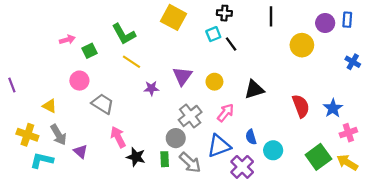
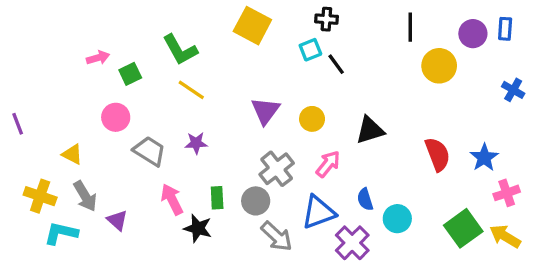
black line: (271, 16) -> (410, 27), moved
purple star: (151, 88) -> (196, 143), moved
green rectangle: (165, 159) -> (217, 198), moved

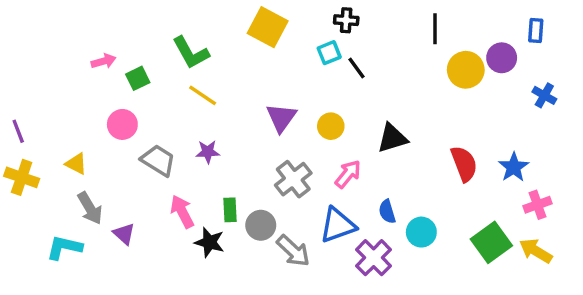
purple circle: (473, 34) -> (502, 58), moved
yellow cross: (40, 196) -> (22, 177), moved
gray circle: (256, 201) -> (261, 225), moved

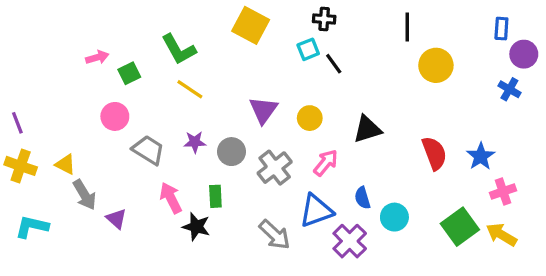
purple circle: (502, 58) -> (524, 54), moved
yellow triangle: (76, 164) -> (65, 164), moved
gray circle: (261, 225) -> (231, 152), moved
cyan L-shape: (64, 247) -> (32, 227), moved

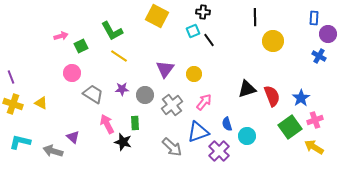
black triangle: (367, 129) -> (247, 89), moved
gray arrow: (84, 195) -> (53, 151), moved, turned 138
green square: (460, 227) -> (290, 127), moved

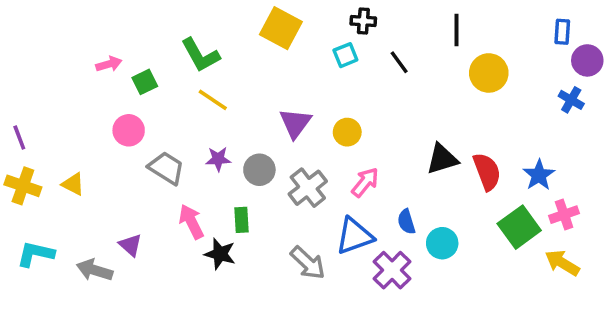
black line: (209, 40) -> (399, 62), moved

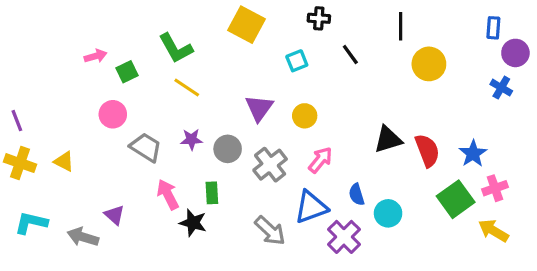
cyan square: (345, 55) -> (297, 61), moved

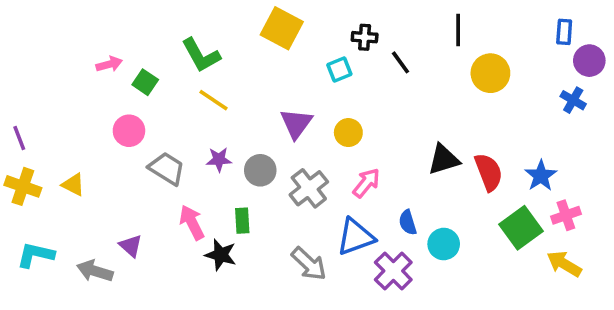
black cross: (319, 18) -> (365, 37), moved
green square: (127, 72) -> (145, 82), turned -30

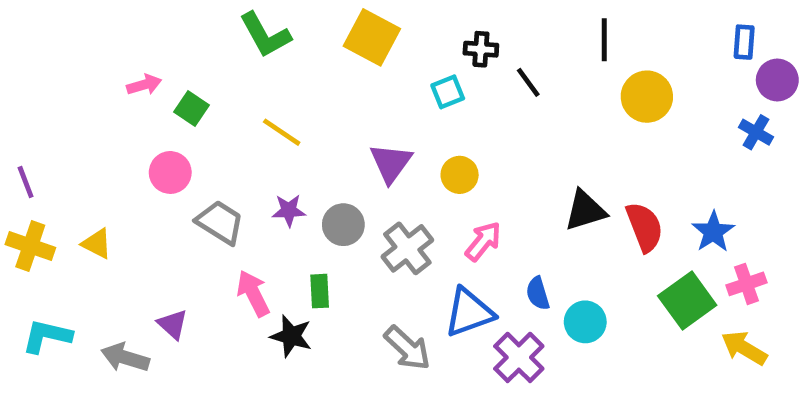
green L-shape: (201, 55) -> (265, 35), moved

